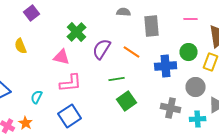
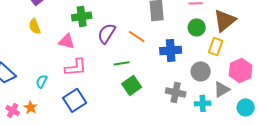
green cross: (77, 32) -> (82, 16), turned 36
yellow semicircle: (21, 46) -> (35, 26), moved
green circle: (189, 52) -> (197, 27), moved

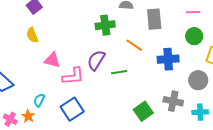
green cross: (82, 16) -> (105, 25), moved
purple semicircle: (107, 33) -> (96, 60), moved
pink triangle: (67, 41) -> (52, 60), moved
cyan semicircle: (42, 81) -> (39, 100), moved
green square: (132, 85) -> (143, 111), moved

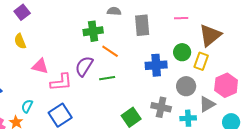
green circle: (194, 36) -> (182, 52), moved
orange line: (134, 45) -> (110, 51), moved

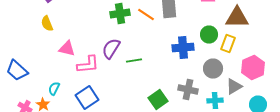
brown triangle: (210, 35) -> (237, 18), turned 40
orange line: (110, 51) -> (146, 14), moved

